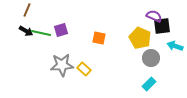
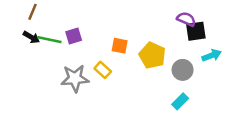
yellow pentagon: (140, 38) -> (152, 55), moved
cyan arrow: (175, 46) -> (212, 55), turned 140
yellow rectangle: (84, 69) -> (103, 70), moved

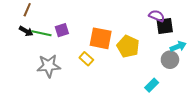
orange square: (120, 46) -> (101, 38), size x1.6
gray circle: (183, 70) -> (170, 60), moved
gray star: (75, 78) -> (49, 66), moved

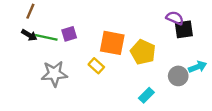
cyan arrow: (178, 46) -> (198, 67), moved
gray circle: (170, 60) -> (178, 76), moved
cyan rectangle: (152, 85) -> (146, 95), moved

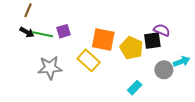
purple semicircle: (175, 18) -> (162, 30), moved
black square: (184, 29) -> (152, 41), moved
yellow rectangle: (96, 66) -> (89, 60), size x1.5

